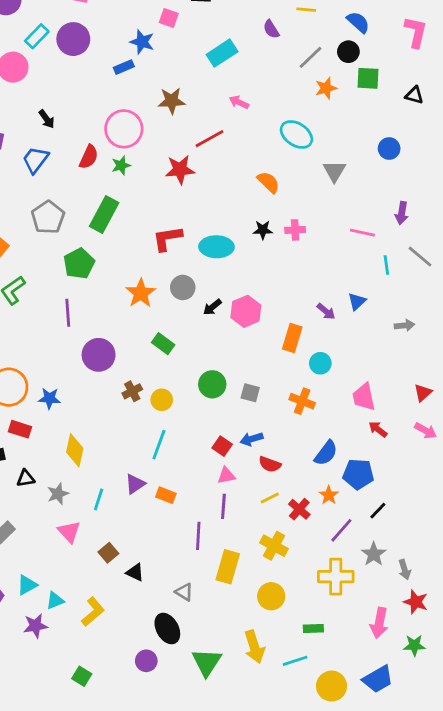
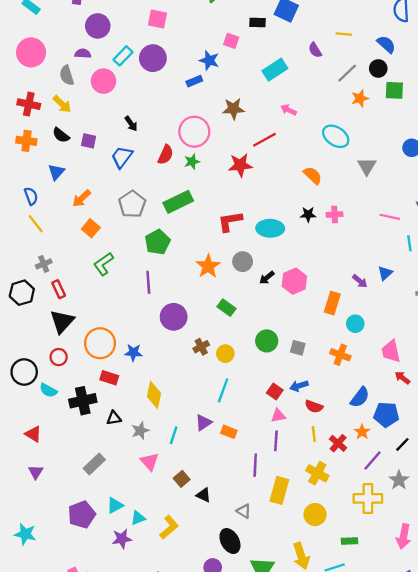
green rectangle: (104, 214) -> (178, 202), turned 36
yellow line: (270, 498) -> (314, 434), turned -70

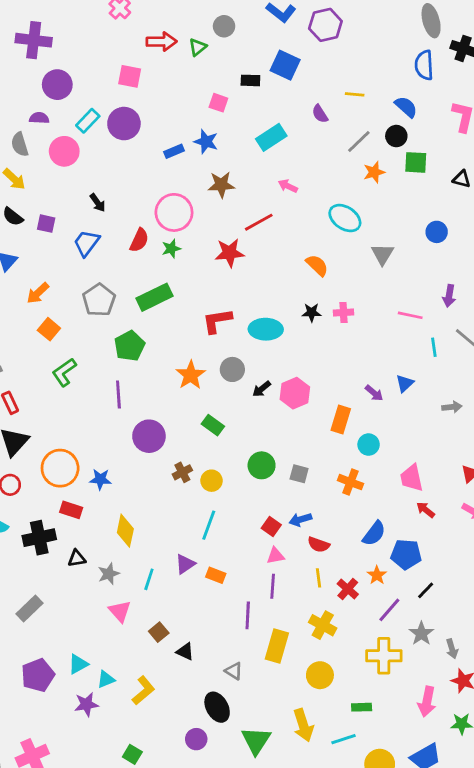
blue star: (209, 60) -> (206, 142), moved
gray rectangle: (94, 464) -> (29, 608), moved

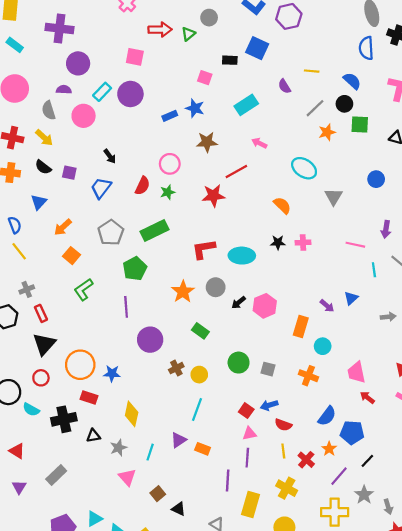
pink circle: (174, 212) -> (170, 164), size x0.7

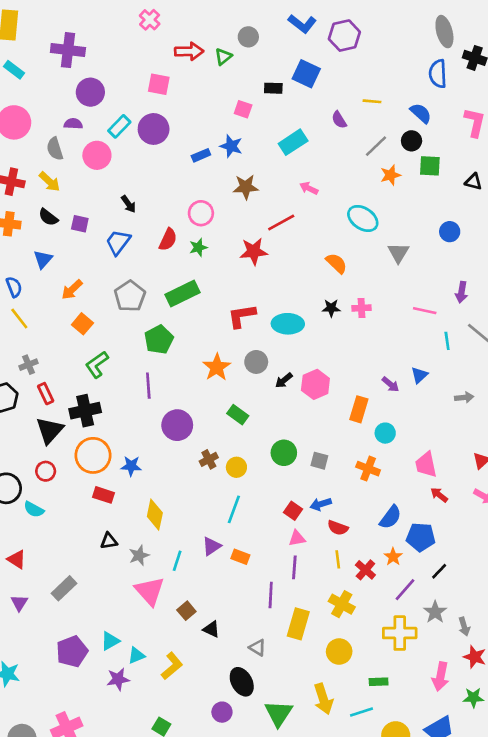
black cross: (64, 419) -> (85, 411), moved
pink triangle: (127, 477) -> (150, 591), size x1.4

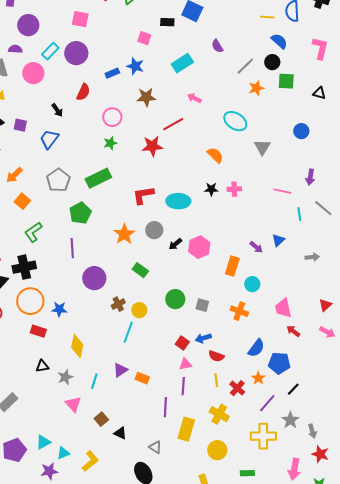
yellow line: (372, 101) -> (267, 17), moved
red semicircle: (168, 240) -> (83, 92), moved
cyan line: (234, 509) -> (128, 332), moved
pink triangle: (150, 591) -> (73, 404), size x0.7

